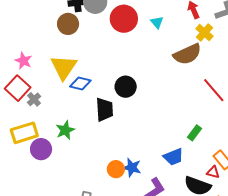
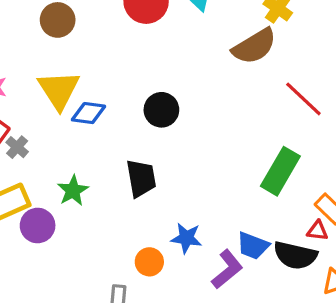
black trapezoid: (104, 110) -> (141, 178), moved
green rectangle: (194, 133) -> (280, 171), size x1.8
blue trapezoid: (173, 157) -> (253, 246), moved, turned 50
orange circle: (116, 169) -> (149, 262), moved

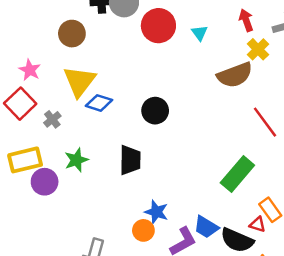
brown circle: (58, 20) -> (72, 34), moved
gray cross: (17, 147) -> (52, 119), moved
orange circle: (149, 262) -> (143, 230), moved

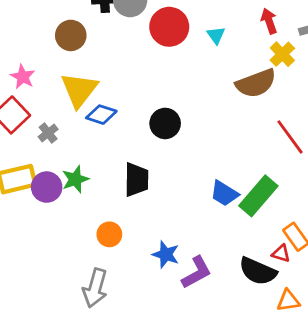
purple circle: (45, 182) -> (47, 187), moved
blue star: (156, 212) -> (166, 254), moved
blue trapezoid: (206, 227) -> (224, 193), moved
orange circle: (143, 230) -> (109, 234), moved

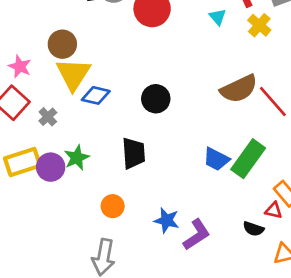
brown circle: (71, 35) -> (62, 44), moved
cyan triangle: (216, 35) -> (218, 17), moved
brown semicircle: (256, 83) -> (239, 89), moved
black semicircle: (258, 271) -> (253, 229), size x0.6

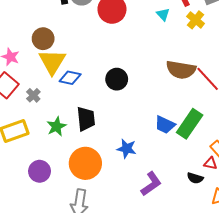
brown semicircle: (239, 89) -> (181, 70), turned 36
black trapezoid: (134, 153) -> (86, 119), moved
purple circle: (51, 167) -> (40, 171), moved
orange circle: (113, 206) -> (85, 163), size x1.8
blue star: (167, 220) -> (127, 149), moved

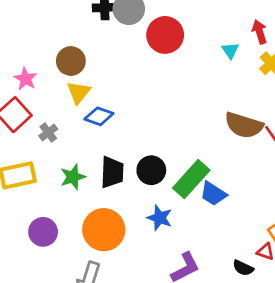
yellow triangle: (52, 62) -> (79, 92), size x0.7
black circle: (117, 79) -> (151, 170), moved
green rectangle: (190, 124) -> (191, 179), moved

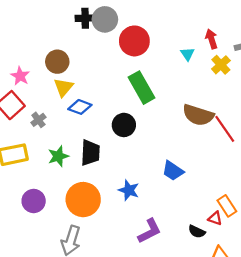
black circle: (151, 170) -> (124, 125), moved
green rectangle: (191, 179) -> (142, 88), moved, turned -72

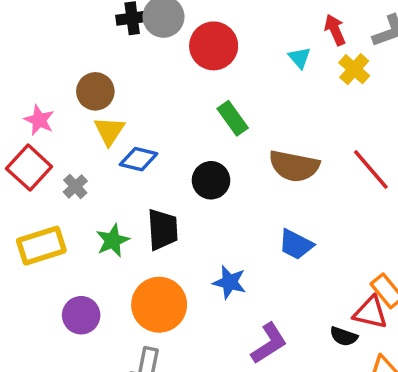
green rectangle: (142, 88) -> (233, 118), size x0.7
brown semicircle: (198, 115) -> (294, 166), moved
red triangle: (215, 218) -> (370, 313), size x1.5

